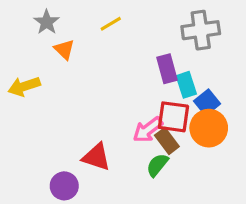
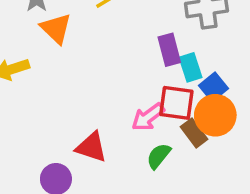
orange triangle: (64, 49) -> (56, 29), size x1.4
brown rectangle: (167, 141) -> (194, 133), moved

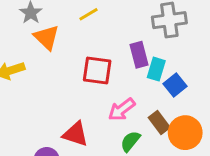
cyan rectangle: (191, 67) -> (156, 69), turned 35
red square: (176, 103) -> (97, 71), moved
orange circle: (215, 115) -> (185, 133), moved

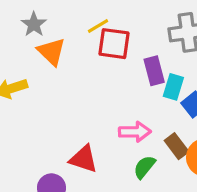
red square: (97, 71) -> (114, 44), moved
pink arrow: (122, 110) -> (135, 132), turned -144

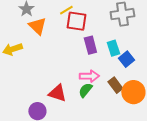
purple rectangle: (154, 71) -> (90, 45), moved
cyan rectangle: (173, 87) -> (113, 48), turned -35
green semicircle: (144, 167) -> (85, 90), moved

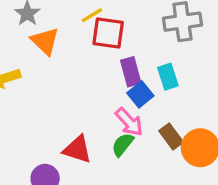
blue square: (126, 59) -> (140, 94), moved
pink arrow: (89, 76) -> (129, 122), turned 48

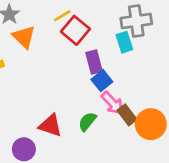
red square: (108, 33) -> (75, 30), turned 32
cyan rectangle: (168, 77) -> (124, 42), moved
pink arrow: (129, 122) -> (112, 103), moved

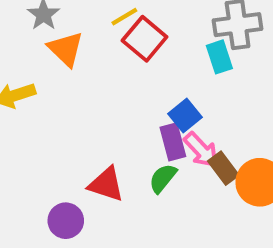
purple rectangle: (94, 62) -> (173, 142), moved

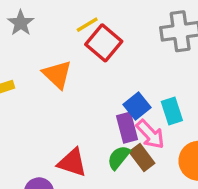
orange triangle: (66, 49) -> (57, 74), moved
cyan rectangle: (219, 57) -> (172, 111), moved
brown rectangle: (223, 168) -> (142, 158), moved

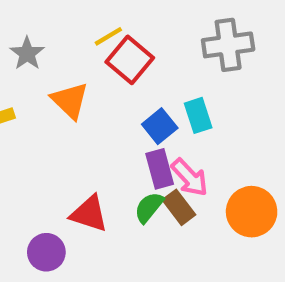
gray star: (21, 23) -> (27, 53), moved
blue square: (137, 106) -> (160, 126), moved
cyan rectangle: (172, 111) -> (198, 115), moved

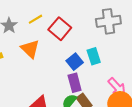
yellow line: (108, 36) -> (35, 19), moved
pink arrow: (190, 177) -> (117, 87), moved

